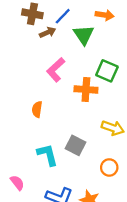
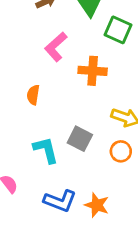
green square: (107, 71) -> (118, 30), moved
orange circle: (109, 167) -> (121, 151), moved

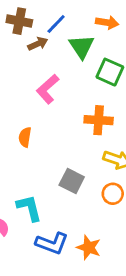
orange cross: (93, 71) -> (99, 120), moved
cyan L-shape: (46, 150) -> (29, 208), moved

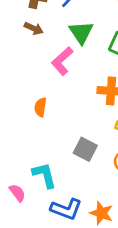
brown arrow: (38, 44) -> (34, 28), moved, turned 48
green triangle: (82, 47) -> (81, 33), moved

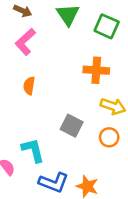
pink L-shape: (62, 61) -> (25, 42), moved

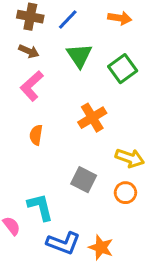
green square: (107, 26) -> (123, 69), turned 30
orange cross: (96, 70) -> (92, 118), moved, turned -35

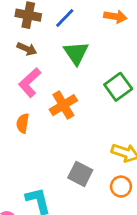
green square: (123, 69) -> (118, 87), moved
orange cross: (92, 118) -> (63, 105), moved
orange semicircle: (36, 135) -> (23, 123), moved

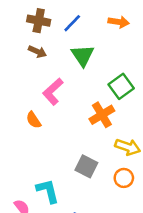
pink L-shape: (30, 83) -> (53, 92), moved
orange cross: (63, 105) -> (102, 115), moved
orange semicircle: (23, 123) -> (34, 120), turned -42

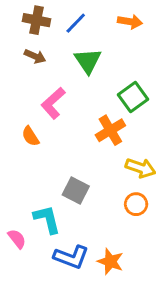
gray square: (86, 166) -> (76, 191), moved

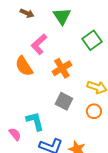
orange cross: (110, 130) -> (62, 68), moved
orange semicircle: (30, 136) -> (24, 66), size x1.5
gray square: (76, 191) -> (64, 101), moved

